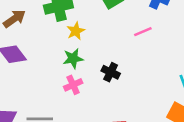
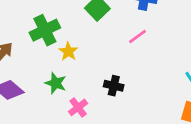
green star: (73, 59) -> (56, 83), moved, turned -30

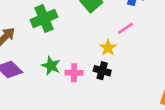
yellow star: (68, 51) -> (108, 48), moved
pink cross: (78, 107) -> (74, 73), moved, turned 35

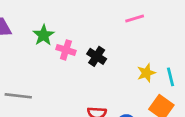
yellow star: (108, 48) -> (146, 73), moved

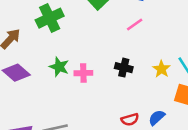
black cross: (97, 56) -> (124, 68), moved

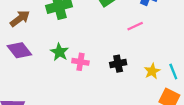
black cross: (124, 68) -> (118, 64), turned -35

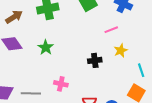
pink cross: (80, 62) -> (61, 84), moved
yellow star: (152, 71) -> (121, 50), moved

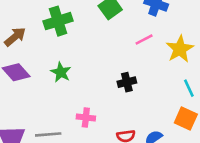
yellow star: (121, 50) -> (180, 49), moved, size x1.5

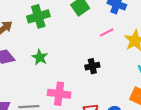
pink cross: (86, 118) -> (59, 94), size x1.5

